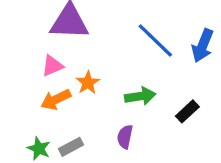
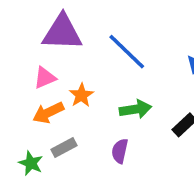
blue line: (155, 40) -> (127, 52), moved
gray rectangle: (71, 147) -> (64, 148), moved

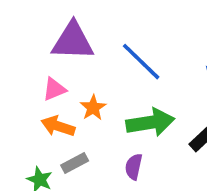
green arrow: (135, 109) -> (150, 122), size x1.4
orange arrow: (48, 113) -> (58, 126), turned 44

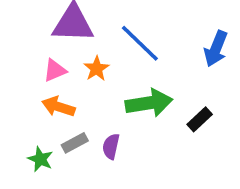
orange star: (93, 108) -> (96, 69), moved
purple semicircle: (134, 167) -> (111, 146), moved

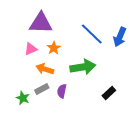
blue line: (140, 43) -> (92, 34), moved
orange arrow: (58, 107) -> (45, 69), moved
black rectangle: (200, 119) -> (109, 93), moved

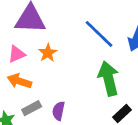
green arrow: (83, 67) -> (108, 78), moved, turned -95
orange arrow: (45, 69) -> (19, 81), moved

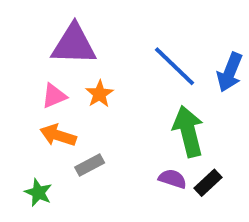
gray rectangle: (32, 108) -> (90, 165), moved
purple semicircle: (59, 111) -> (173, 179), moved, turned 96

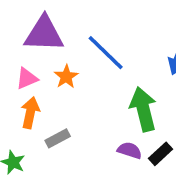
blue line: (174, 66) -> (106, 53), moved
orange arrow: (58, 135) -> (30, 113), turned 84

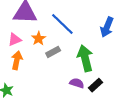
gray rectangle: (58, 138) -> (53, 52), moved

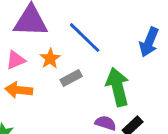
orange arrow: (17, 60) -> (19, 90), turned -96

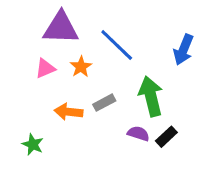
gray rectangle: (71, 78) -> (104, 103), moved
orange arrow: (19, 90) -> (69, 112), moved

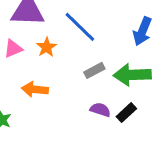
green arrow: (151, 96) -> (132, 75), moved, turned -78
gray rectangle: (104, 103) -> (94, 70), moved

